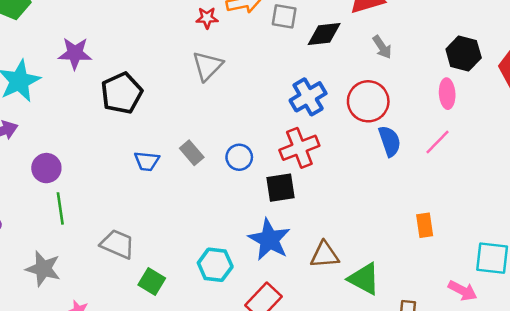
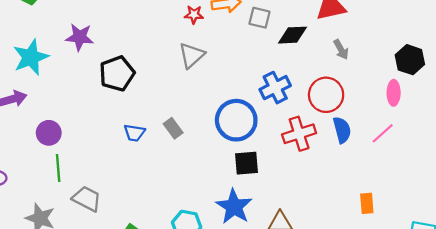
red cross: (299, 148) -> (299, 134), moved
blue circle: (239, 157) -> (236, 120), moved, size x1.8
gray trapezoid: (117, 244) -> (87, 199), moved

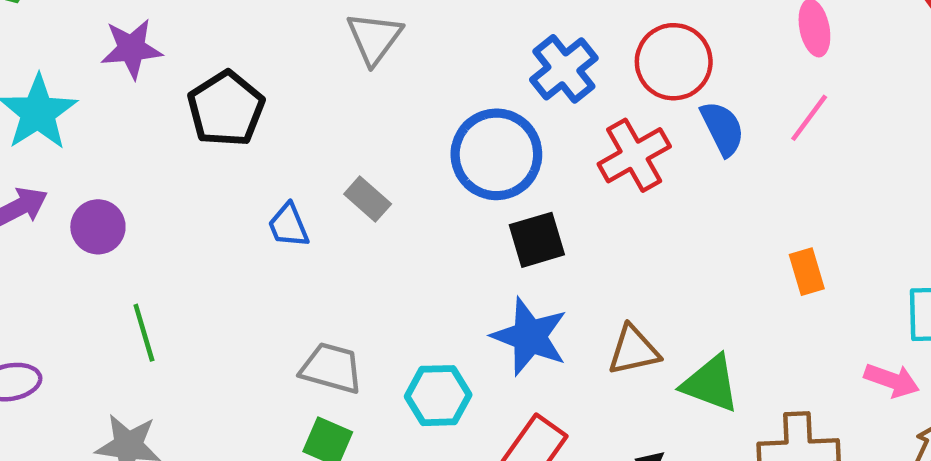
purple circle: (49, 133) -> (98, 227), moved
blue trapezoid: (134, 133) -> (288, 225), turned 70
gray trapezoid: (87, 199) -> (331, 368), moved

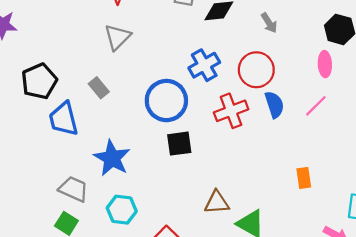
black pentagon: (226, 109) -> (39, 81), moved
gray rectangle: (368, 199) -> (99, 88), moved
blue trapezoid: (288, 225) -> (64, 119), size x1.6
blue star: (530, 336) -> (112, 158), moved

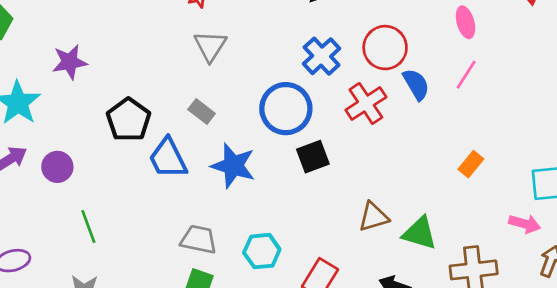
blue star: (112, 158) -> (233, 166), moved
orange rectangle: (304, 178) -> (471, 164), turned 60

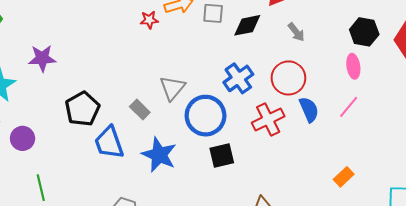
gray triangle: (210, 46) -> (172, 88), moved

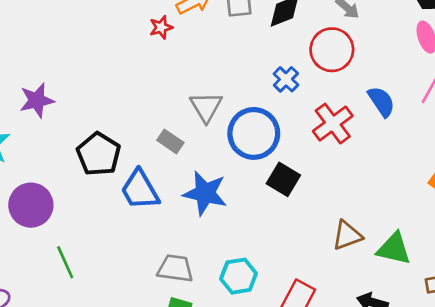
blue cross: (238, 78) -> (286, 79), size x0.7
red circle: (288, 78) -> (332, 50), moved
purple circle: (23, 138) -> (31, 205), size x1.4
black square: (222, 155) -> (283, 179), turned -35

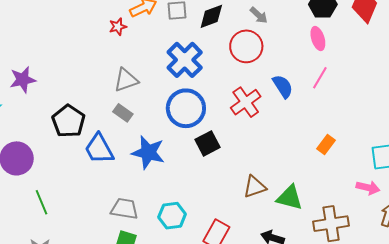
blue cross: (286, 79) -> (185, 60), moved, size x1.8
gray triangle: (206, 107) -> (126, 80), moved, turned 40
black square: (283, 179) -> (207, 143), turned 30

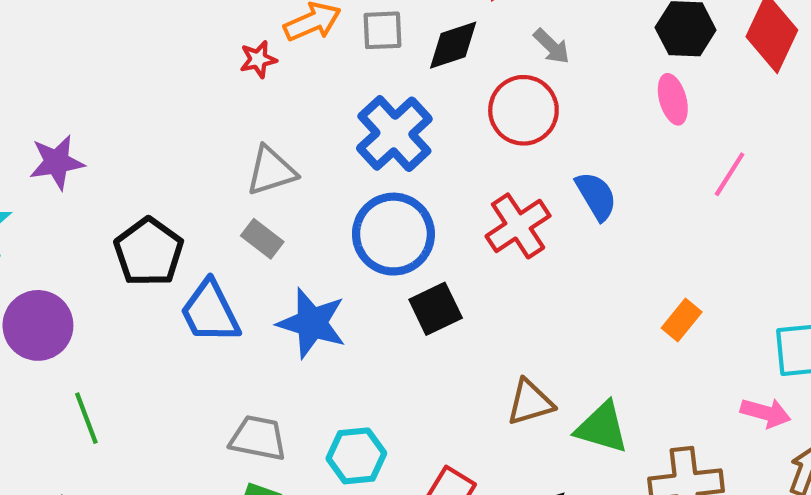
pink line: (320, 78) -> (730, 174), moved

